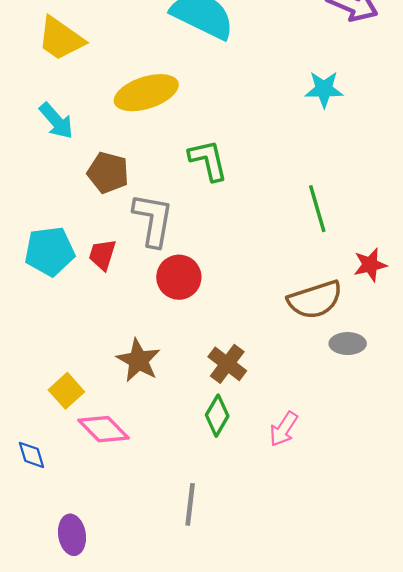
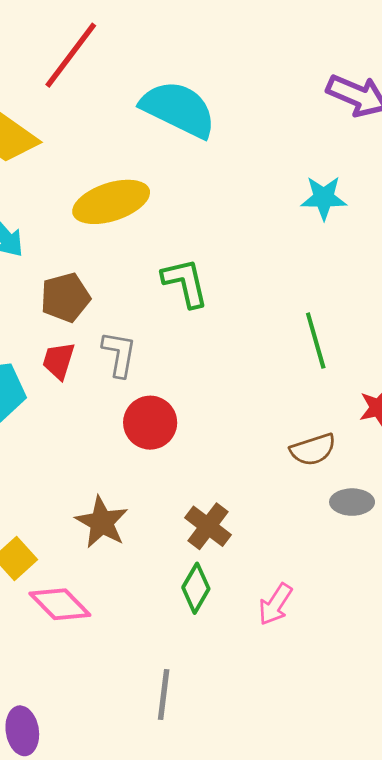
brown pentagon: (108, 173) -> (65, 297), turned -30
gray L-shape: (153, 220) -> (119, 354), size x0.7
red trapezoid: (102, 255) -> (59, 361), moved
brown semicircle: (315, 300) -> (313, 450), size x0.7

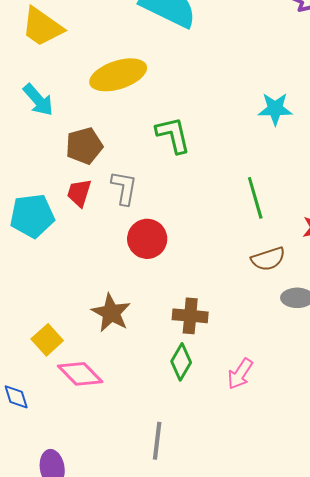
cyan star: (324, 198) -> (275, 109), moved
green line: (316, 341) -> (255, 198), moved
brown cross: (208, 526) -> (190, 316), turned -32

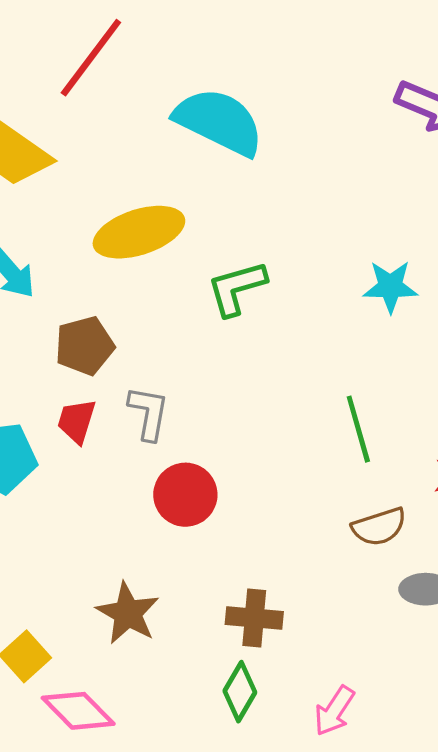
green L-shape: (173, 135) -> (237, 288), moved, turned -93

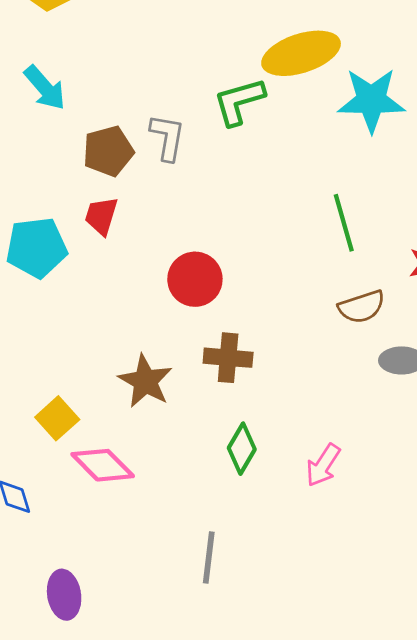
yellow ellipse: (139, 232) -> (301, 53), moved
cyan star: (390, 287) -> (371, 100), size x1.4
gray L-shape: (149, 413) -> (167, 137), moved
brown cross: (254, 618) -> (228, 358), moved

